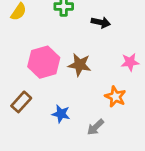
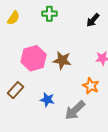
black arrow: (101, 22) -> (93, 20), moved, turned 120
gray arrow: (95, 127) -> (75, 110), size x1.5

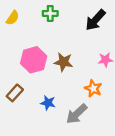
black arrow: (93, 20) -> (95, 20), size x1.5

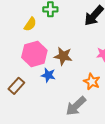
yellow semicircle: (13, 18) -> (30, 24), moved
blue star: (48, 103) -> (48, 75), moved

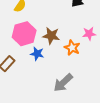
orange star: (92, 82) -> (72, 48), moved

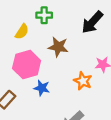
brown star: (51, 36) -> (58, 47), moved

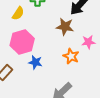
brown star: (58, 47) -> (65, 27), moved

